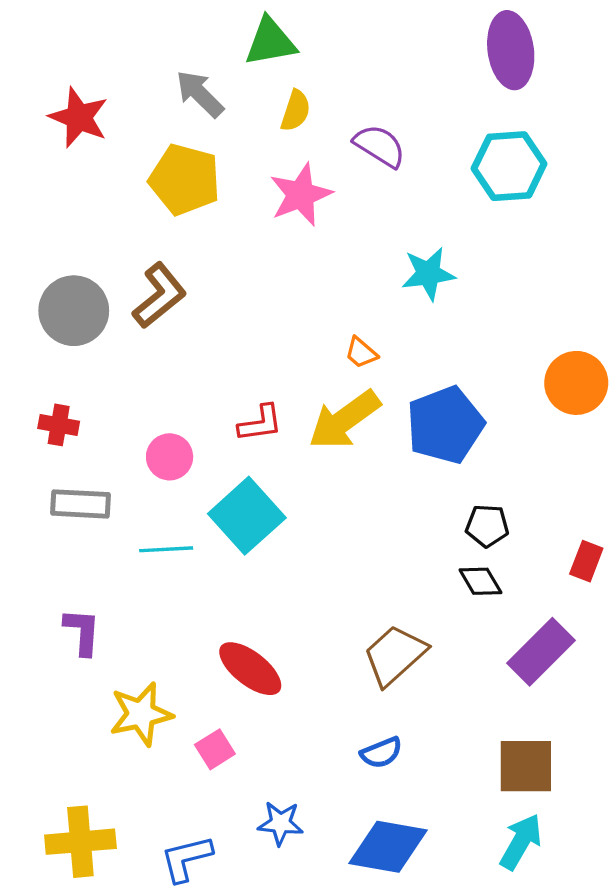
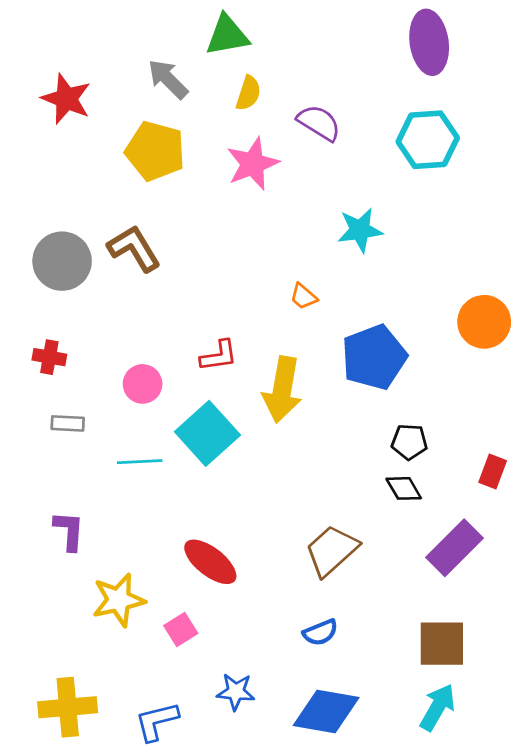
brown L-shape: (159, 296) -> (134, 248), turned -82
yellow arrow: (344, 420) -> (282, 390), moved, turned -44
gray rectangle: (80, 504) -> (68, 423), size x0.7

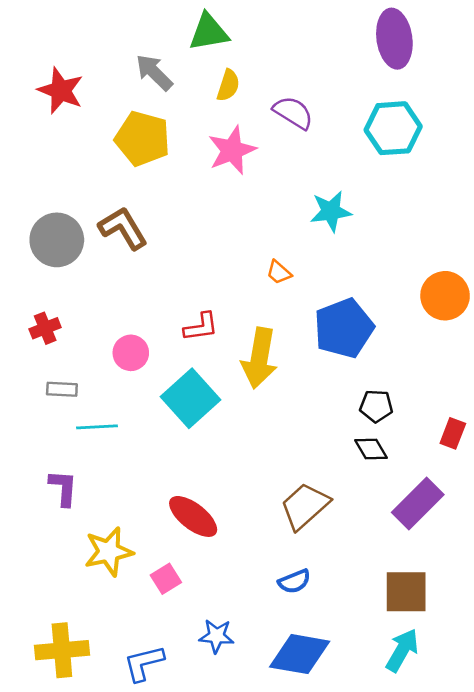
red cross: (49, 357) -> (45, 328), turned -32
cyan line: (140, 462) -> (97, 427), moved

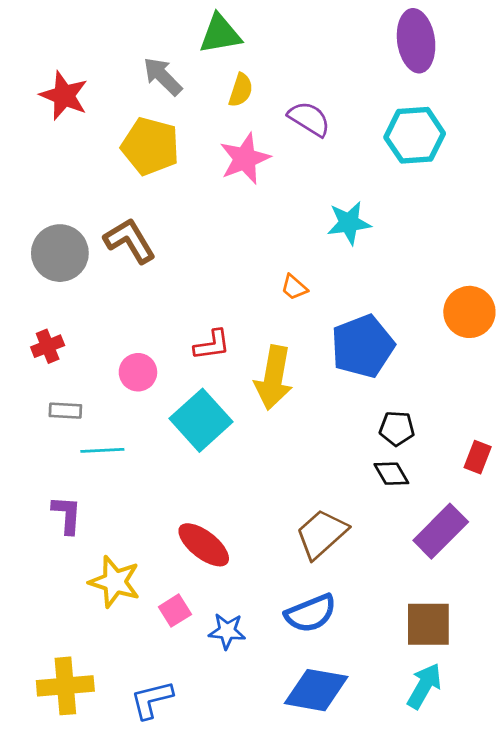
yellow star: (109, 552) -> (115, 582), turned 30
blue semicircle: (294, 581) -> (311, 613), size x1.5
blue star: (216, 636) -> (227, 631), moved

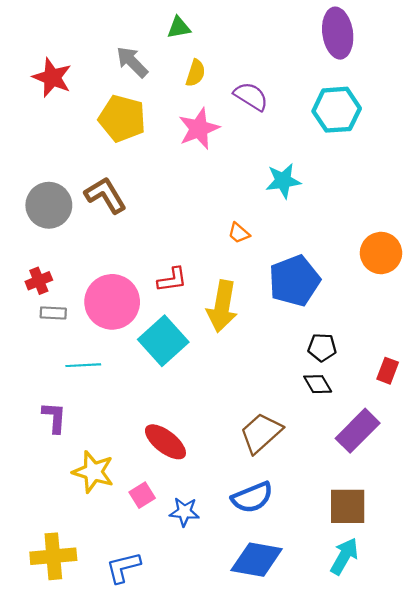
green triangle: (220, 34) -> (179, 27), size x0.7
pink circle: (138, 372) -> (112, 302), size x1.8
gray rectangle: (65, 411) -> (53, 313), moved

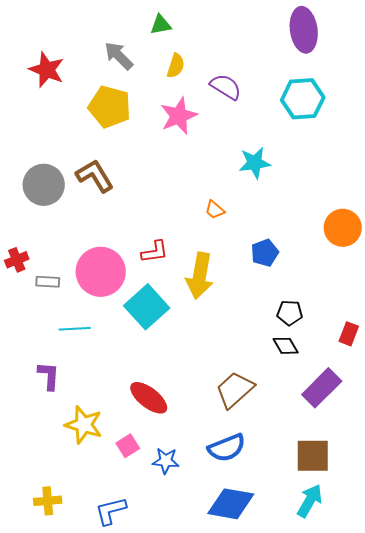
red cross: (39, 281) -> (17, 260), moved
blue pentagon: (294, 281) -> (265, 253), size x0.6
yellow cross: (53, 556) -> (48, 501), size x0.7

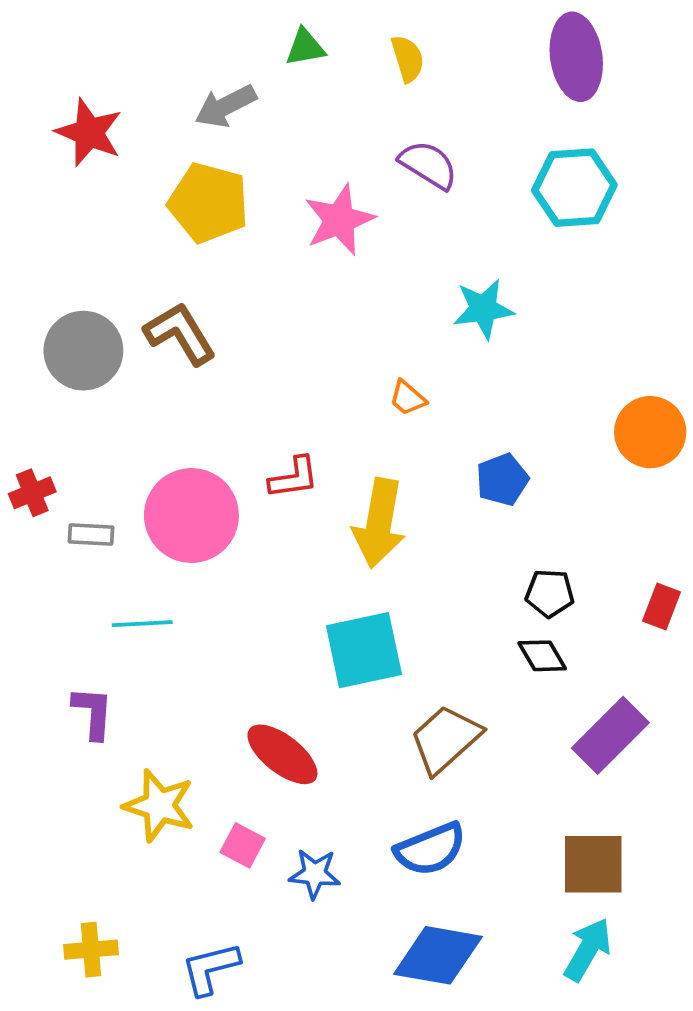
gray arrow: (119, 56) -> (226, 106), turned -72
yellow semicircle: (176, 66) -> (408, 59), moved, turned -35
cyan square: (147, 307) -> (364, 650), moved, turned 30
red rectangle: (349, 334) -> (662, 606), moved
pink square: (128, 446) -> (243, 845), turned -30

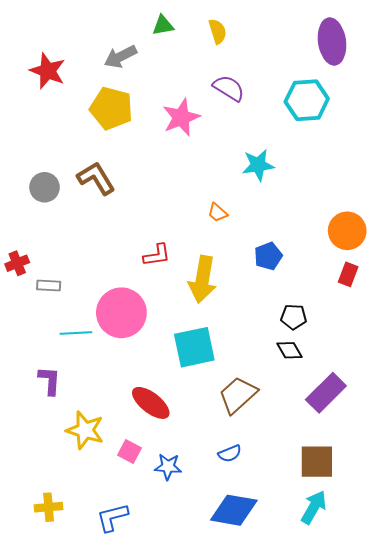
purple ellipse: (576, 57) -> (332, 42), moved
gray circle: (83, 351) -> (45, 187), size x0.7
pink circle: (191, 516) -> (121, 313), moved
red rectangle: (662, 606) -> (348, 274), moved
blue semicircle: (430, 849) -> (230, 454), size x0.6

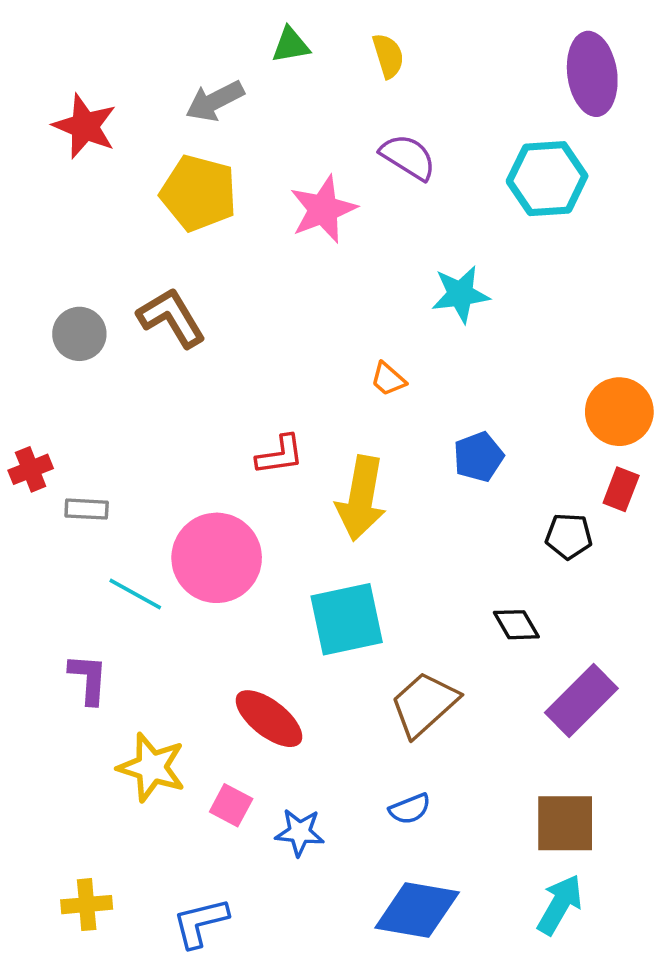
black pentagon: (294, 317) -> (569, 536), moved
cyan line: (76, 333) -> (135, 594), turned 32

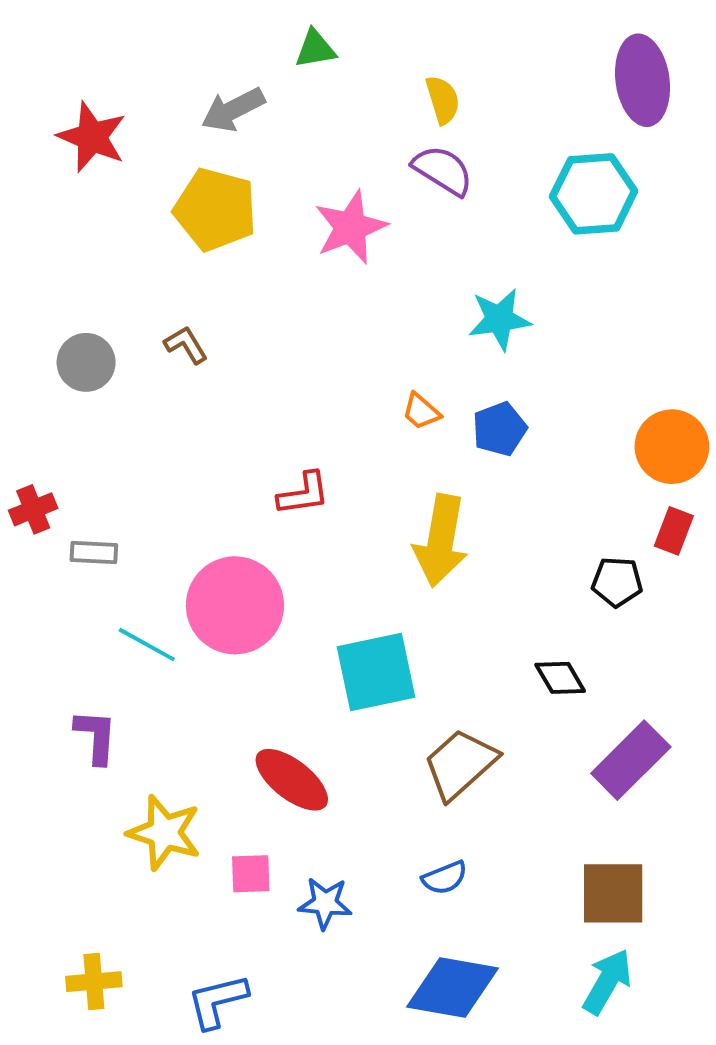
yellow semicircle: (388, 56) -> (443, 100), moved
brown L-shape: (171, 318) -> (186, 345), size x0.6
blue pentagon: (478, 457) -> (499, 429), moved
yellow arrow: (361, 498) -> (441, 541), moved
pink square: (231, 805) -> (251, 874), turned -30

